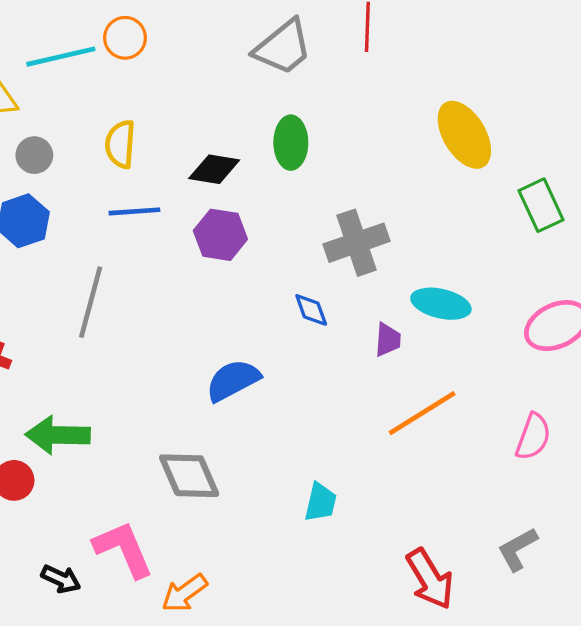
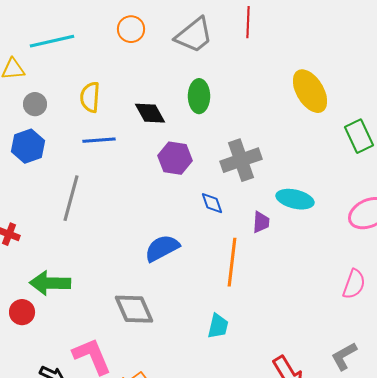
orange circle: (125, 38) -> (131, 29), moved
black diamond: (214, 169) -> (150, 113), turned 52
purple hexagon: (220, 235) -> (175, 158), moved
orange line: (422, 413) -> (232, 262), moved, turned -51

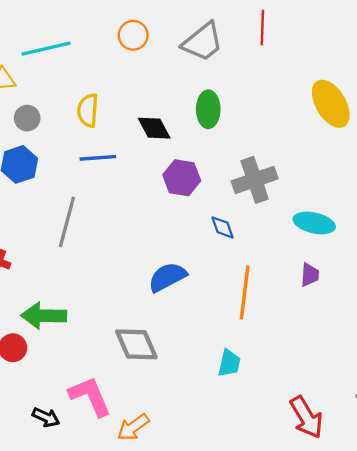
purple trapezoid: (261, 222) -> (310, 275), moved

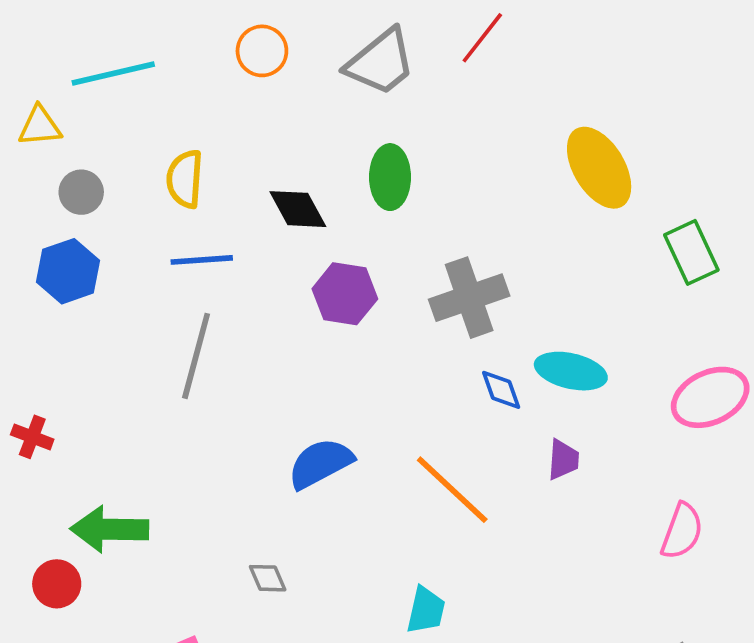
red line: (262, 28) -> (482, 38), turned 36
gray line: (67, 222) -> (196, 356), moved
blue diamond: (223, 227) -> (501, 390), moved
orange line: (245, 293) -> (452, 490), turned -54
gray diamond: (136, 344) -> (268, 578), size x0.5

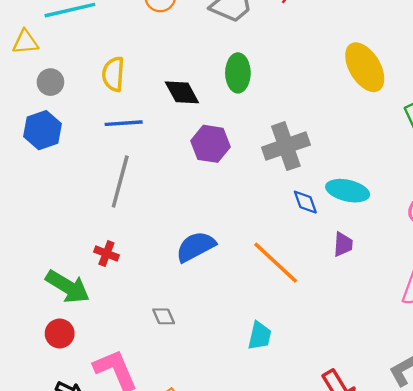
red cross: (32, 437) -> (106, 253), moved
green arrow: (109, 529) -> (68, 287), turned -150
red circle: (57, 584) -> (60, 333), moved

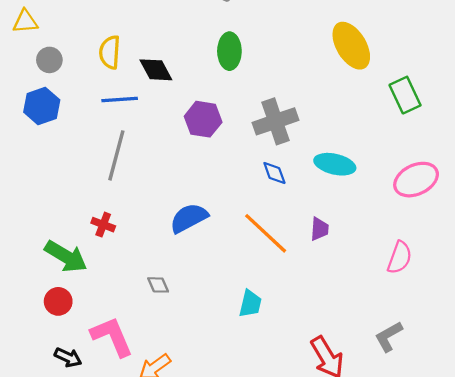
black diamond: (182, 92) -> (156, 70), moved
blue diamond: (305, 202) -> (274, 173), moved
purple trapezoid: (343, 244) -> (319, 229), moved

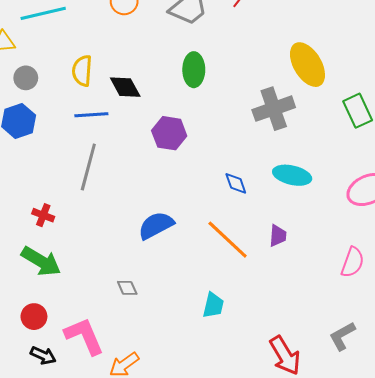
gray cross: (276, 121) -> (274, 109), moved
red cross: (103, 225) -> (43, 215), moved
red circle: (58, 301) -> (34, 317), moved

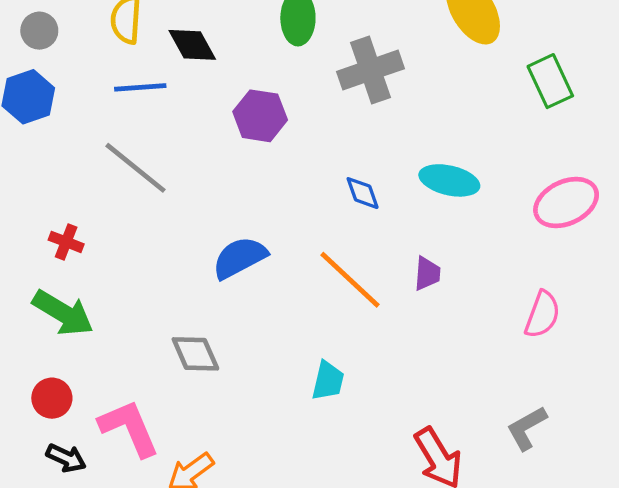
gray cross: (274, 109) -> (371, 70), moved
gray line: (88, 167) -> (136, 168), turned -66
gray diamond: (127, 288) -> (195, 354), size x1.5

